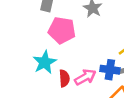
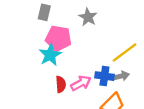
cyan star: (45, 62) -> (50, 55), moved

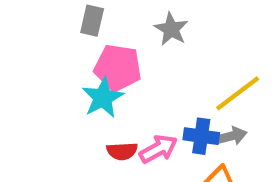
red semicircle: (61, 84) -> (122, 151), turned 91

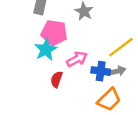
pink arrow: (158, 149) -> (77, 59), moved
red semicircle: (122, 151) -> (57, 79), turned 112

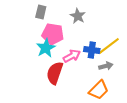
blue cross: (101, 71) -> (92, 50), moved
red semicircle: (57, 79) -> (55, 73), size x1.6

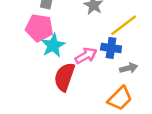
pink pentagon: (53, 34) -> (39, 28), moved
yellow line: (109, 46) -> (124, 25), moved

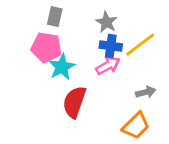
blue cross: (111, 48) -> (111, 46), moved
pink arrow: (86, 56) -> (108, 66), moved

